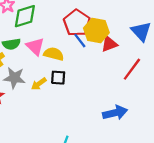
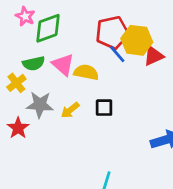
red pentagon: (77, 23) -> (112, 33), turned 30
black square: (58, 78) -> (104, 108), moved

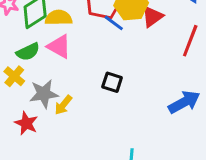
yellow semicircle: (86, 72) -> (59, 18), moved
black square: (104, 108) -> (112, 82), turned 30
yellow arrow: (70, 110) -> (63, 105), moved

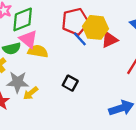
yellow semicircle: (59, 18) -> (38, 51), moved
pink triangle: (59, 46) -> (28, 39), moved

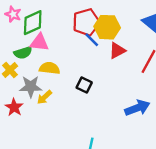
pink triangle: (28, 39) -> (39, 42), turned -30
red triangle: (110, 40) -> (117, 51), moved
yellow semicircle: (38, 51) -> (50, 68), moved

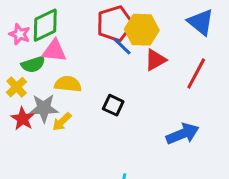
pink star: (13, 14) -> (20, 34), moved
red star: (14, 107) -> (23, 119), moved

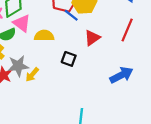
pink triangle: (54, 51) -> (22, 23), turned 36
red triangle: (155, 60) -> (92, 38), moved
yellow semicircle: (68, 84) -> (44, 36), moved

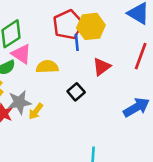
blue line: (71, 15) -> (77, 42), turned 48
black square: (69, 59) -> (76, 92), turned 32

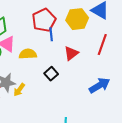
yellow hexagon: (91, 26) -> (77, 19), moved

